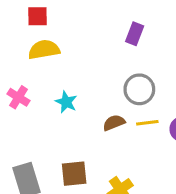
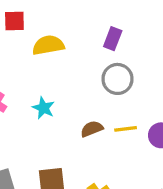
yellow semicircle: (44, 50) -> (48, 45), moved
gray circle: (139, 89) -> (117, 79), moved

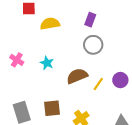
brown semicircle: (92, 129) -> (77, 76), size x1.5
yellow line: (126, 129) -> (98, 84), moved, turned -48

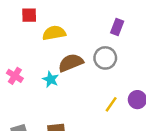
purple rectangle: (90, 20) -> (117, 27), moved
brown semicircle: (77, 76) -> (71, 63), moved

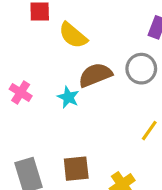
yellow semicircle: (54, 33) -> (73, 35), turned -130

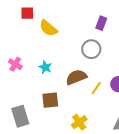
brown semicircle: (95, 75) -> (76, 77), moved
brown square: (76, 169) -> (50, 100), moved

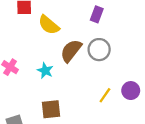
purple rectangle: (101, 23) -> (97, 14), moved
brown semicircle: (76, 77) -> (71, 51), moved, turned -30

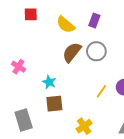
yellow semicircle: (49, 25) -> (66, 25), moved
cyan star: (45, 71) -> (49, 82), moved

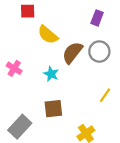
yellow semicircle: (66, 25) -> (48, 35), moved
cyan star: (49, 82) -> (51, 74), moved
gray rectangle: (24, 120) -> (20, 127), turned 60

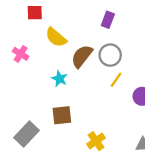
pink cross: (14, 68) -> (21, 54), moved
yellow line: (105, 95) -> (116, 80), moved

